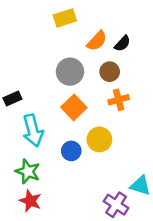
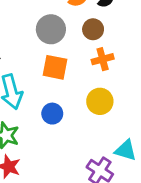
orange square: (74, 107) -> (55, 67), turned -35
yellow circle: (99, 139) -> (100, 101), moved

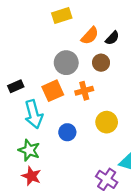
orange cross: (103, 59) -> (84, 91), moved
orange square: (55, 67) -> (53, 91), moved, turned -35

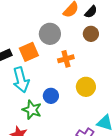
brown circle: (101, 63) -> (91, 34), moved
orange square: (53, 91) -> (29, 52), moved
green star: (29, 150) -> (32, 110), moved

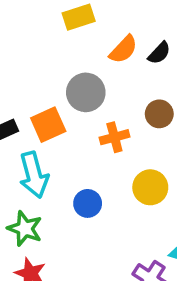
brown circle: (91, 34) -> (159, 114), moved
green star: (32, 110) -> (25, 229), moved

